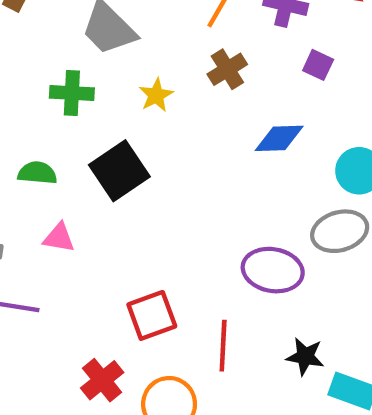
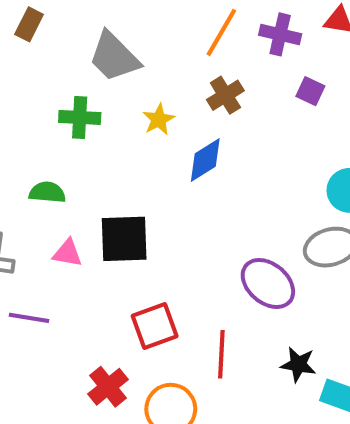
blue diamond: (279, 138) -> (205, 160), moved, turned -30
black square: (119, 171) -> (124, 239), moved, turned 32
purple ellipse: (273, 270) -> (268, 283), turned 30

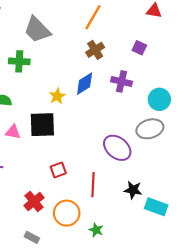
purple cross: (280, 34) -> (121, 81), moved
yellow star: (159, 120) -> (57, 96), moved
red square: (155, 326) -> (58, 170), size x0.7

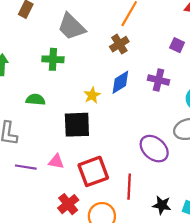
brown cross: (95, 50) -> (119, 44), moved
pink triangle: (13, 132) -> (56, 162), moved
red square: (58, 170) -> (93, 171), size x1.8
black star: (133, 190) -> (162, 205), moved

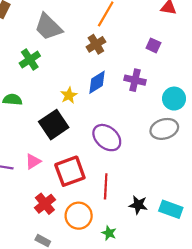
green cross: (53, 59) -> (30, 60), turned -36
black square: (77, 125) -> (54, 125), turned -32
purple ellipse: (154, 149) -> (107, 138), moved
pink triangle: (56, 162) -> (33, 161), turned -42

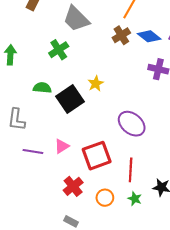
blue diamond: (97, 82) -> (149, 36), moved, turned 70
black square: (54, 125) -> (70, 99), moved
orange circle: (79, 216) -> (105, 198), size x0.7
green star: (109, 233) -> (135, 199), moved

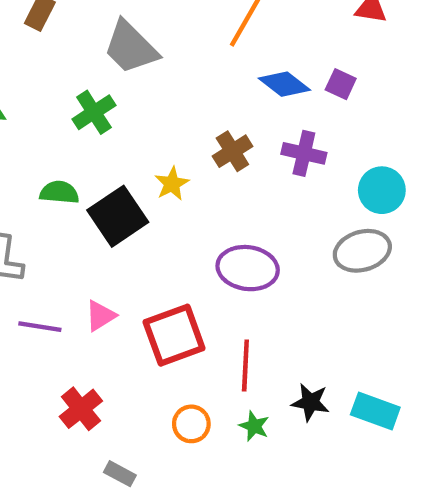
brown cross: (121, 35) -> (232, 151), moved
purple ellipse: (132, 124) -> (248, 268), turned -32
red cross: (73, 186) -> (81, 409), moved

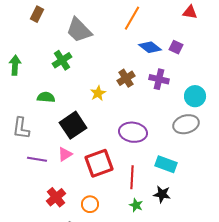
black square: (118, 216) -> (73, 125), moved
cyan rectangle: (375, 411) -> (166, 164), moved
orange circle: (191, 424) -> (90, 204), moved

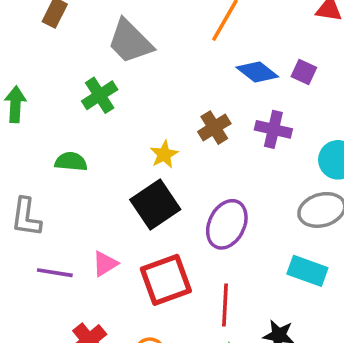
black square: (73, 125) -> (155, 205), moved
purple ellipse: (133, 132) -> (227, 224), turned -72
cyan rectangle: (166, 164) -> (307, 271), moved

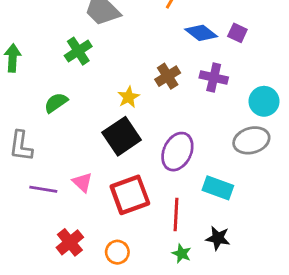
green semicircle: (71, 162) -> (56, 103), turned -40
pink triangle: (105, 264) -> (82, 182), turned -45
cyan rectangle: (307, 271) -> (218, 188), moved

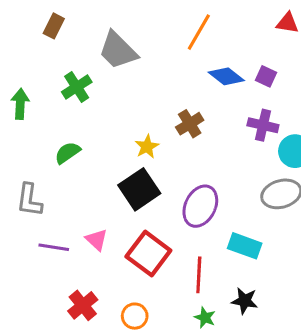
green cross: (78, 51) -> (77, 87), moved
purple cross: (214, 78) -> (263, 125), moved
red square: (130, 195) -> (148, 253), turned -33

